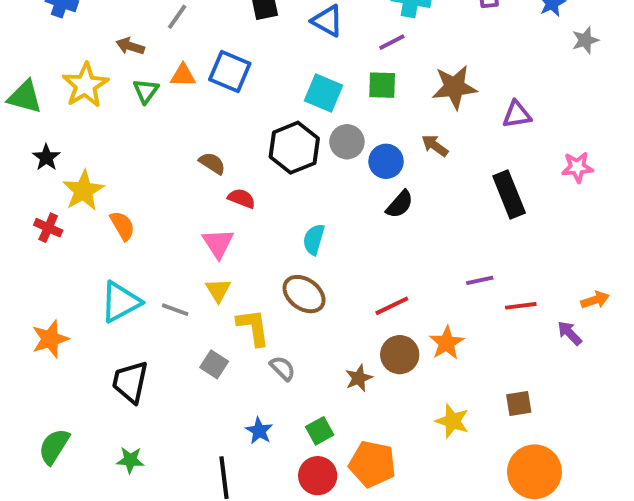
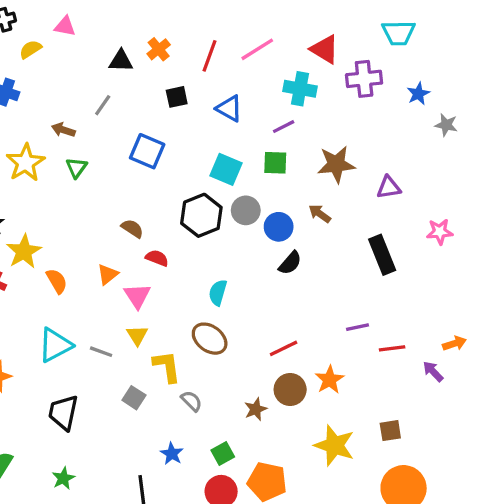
gray star: (585, 40) -> (446, 125), turned 30
orange triangle: (183, 75) -> (108, 274), moved, turned -40
yellow star: (452, 421) -> (334, 445), size x1.4
green star: (130, 460) -> (63, 478), turned -30

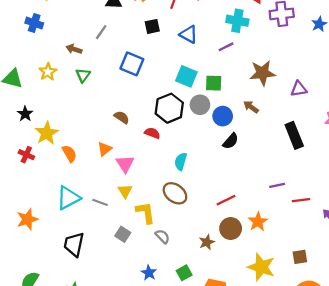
yellow star: (26, 163) -> (48, 72), size x0.7
green square: (275, 163) -> (214, 83), moved
red semicircle: (157, 258) -> (152, 133), moved

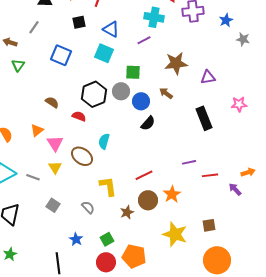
cyan square: (186, 76) -> (104, 53), moved
brown ellipse: (175, 193) -> (82, 156), moved
yellow L-shape: (145, 213) -> (108, 186), moved

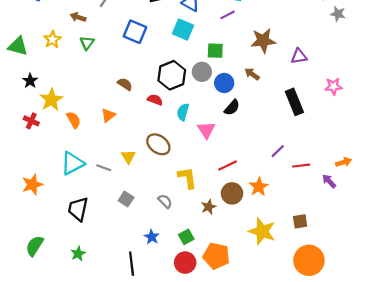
cyan semicircle: (104, 141) -> (183, 112), moved
pink triangle: (55, 143) -> (206, 130), moved
purple line: (189, 162) -> (278, 151), turned -32

